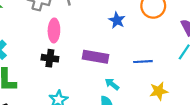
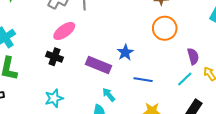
blue star: (117, 20) -> (125, 52), moved
pink ellipse: (54, 30) -> (64, 31), turned 40

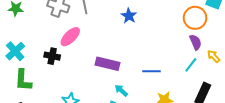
orange circle: (165, 28) -> (195, 18), moved
blue star: (125, 52) -> (129, 16), moved
black cross: (54, 57) -> (52, 56), moved

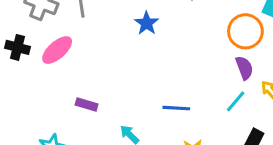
black cross: (52, 56) -> (18, 47), moved
purple rectangle: (107, 64) -> (87, 104), moved, size x0.6

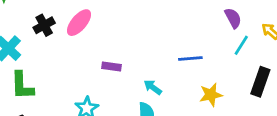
black cross: (18, 47) -> (44, 25), turned -35
purple semicircle: (244, 68) -> (233, 18), moved

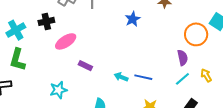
pink ellipse: (79, 23) -> (66, 41), moved
cyan arrow: (153, 87) -> (121, 77), moved, turned -32

